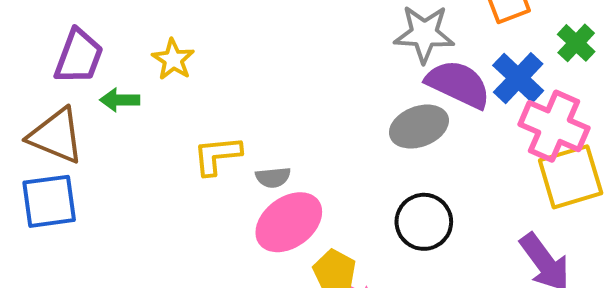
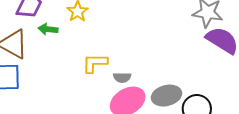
gray ellipse: (419, 127) -> (167, 96), moved

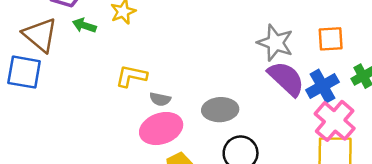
gray ellipse: (167, 96) -> (220, 110), moved

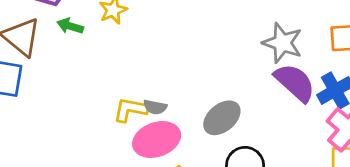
yellow L-shape: (131, 76) -> (130, 110), moved
gray ellipse: (220, 110) -> (222, 118), turned -36

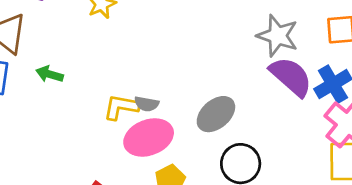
green arrow: (70, 26) -> (50, 74), moved

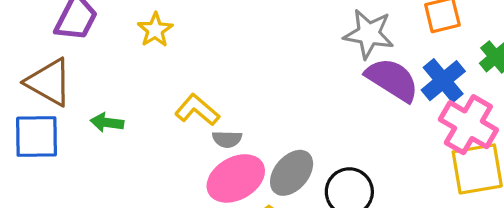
yellow L-shape: (121, 107) -> (197, 110), moved, turned 39
gray ellipse: (216, 114) -> (292, 173), moved

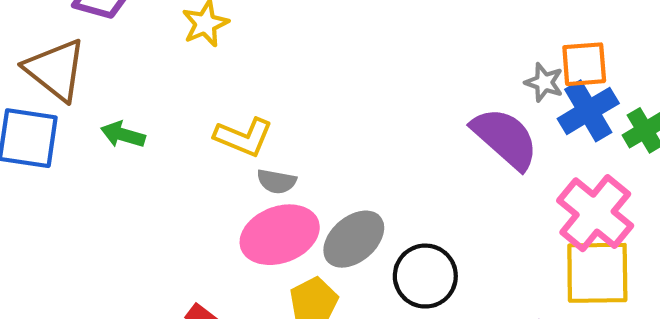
gray star: (369, 34) -> (544, 82), moved, size x0.6
blue cross: (443, 81) -> (588, 111), moved
yellow L-shape: (197, 110) -> (243, 137), turned 153

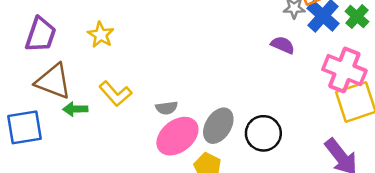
brown triangle: (55, 70) -> (53, 81), moved
yellow L-shape: (243, 137) -> (115, 94), moved, turned 44
purple semicircle: (505, 138) -> (283, 45), size x0.6

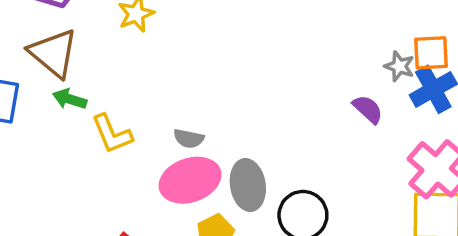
yellow L-shape: (115, 94) -> (112, 134), moved
gray ellipse: (218, 126) -> (248, 185), turned -60

